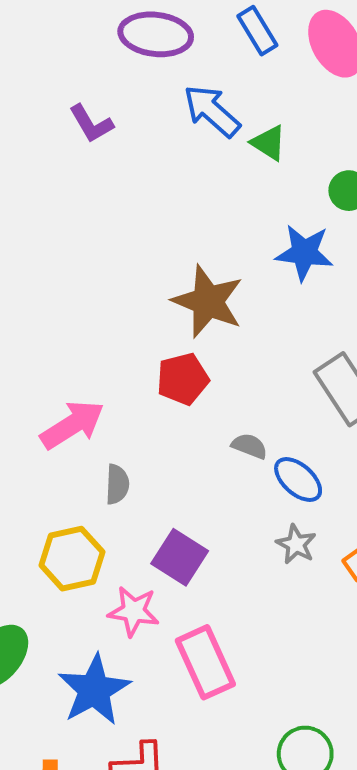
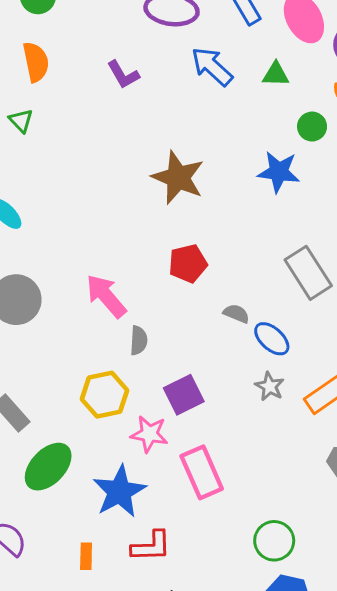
green triangle: (269, 143) -> (276, 74), moved, turned -32
brown star: (208, 301) -> (178, 178), moved
pink arrow: (72, 425) -> (106, 296), turned -99
purple square: (180, 557) -> (184, 395), turned 30

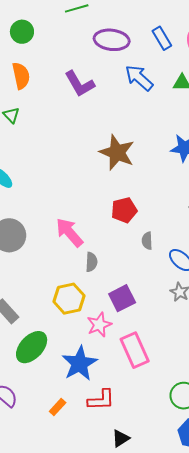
purple L-shape: (123, 75) -> (80, 84), size x1.4
gray semicircle: (236, 314) -> (147, 241), moved, turned -114
pink star: (149, 434) -> (99, 325), turned -30
orange rectangle: (86, 556) -> (58, 407), turned 42

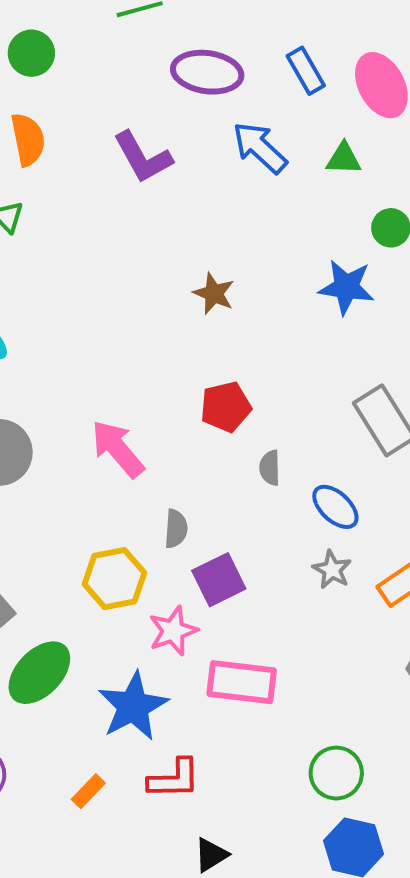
brown star: (117, 152) -> (214, 293), size x0.6
gray semicircle: (91, 262) -> (176, 529), moved
pink rectangle: (135, 350) -> (242, 682), turned -60

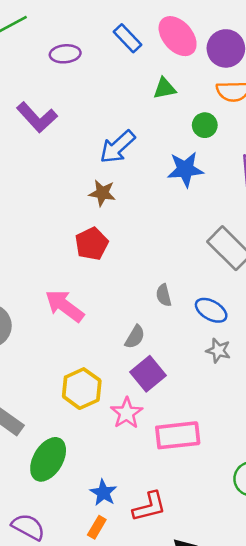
purple ellipse: (207, 72) -> (65, 54), size x0.7
blue arrow: (260, 148) -> (118, 147), moved, turned -72
red pentagon: (226, 407) -> (92, 244), moved
gray semicircle: (176, 529) -> (135, 337), moved, turned 40
blue star: (133, 706) -> (103, 493), moved, size x0.6

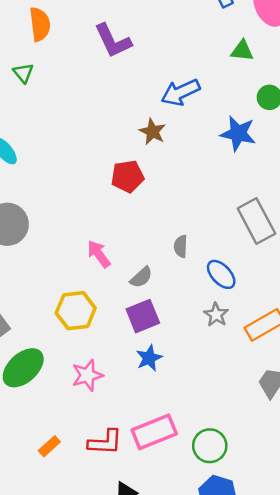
pink arrow: (64, 306) -> (99, 254), moved, size x0.7
pink star: (127, 413) -> (87, 375), moved
pink rectangle: (178, 435) -> (154, 432), moved, turned -33
blue star: (103, 493) -> (149, 358), moved

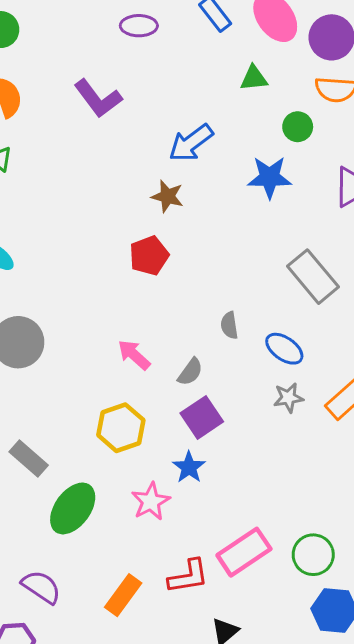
gray star: (216, 315) -> (288, 398), turned -30
blue star: (149, 358) -> (189, 467), moved
orange rectangle: (49, 446) -> (123, 595), size x1.5

